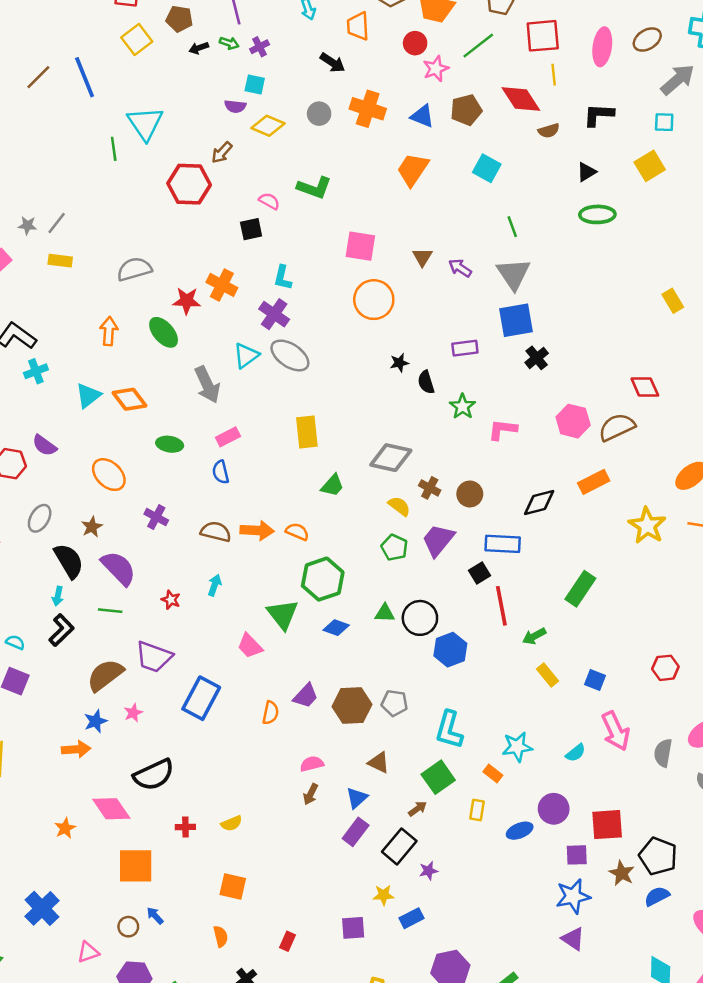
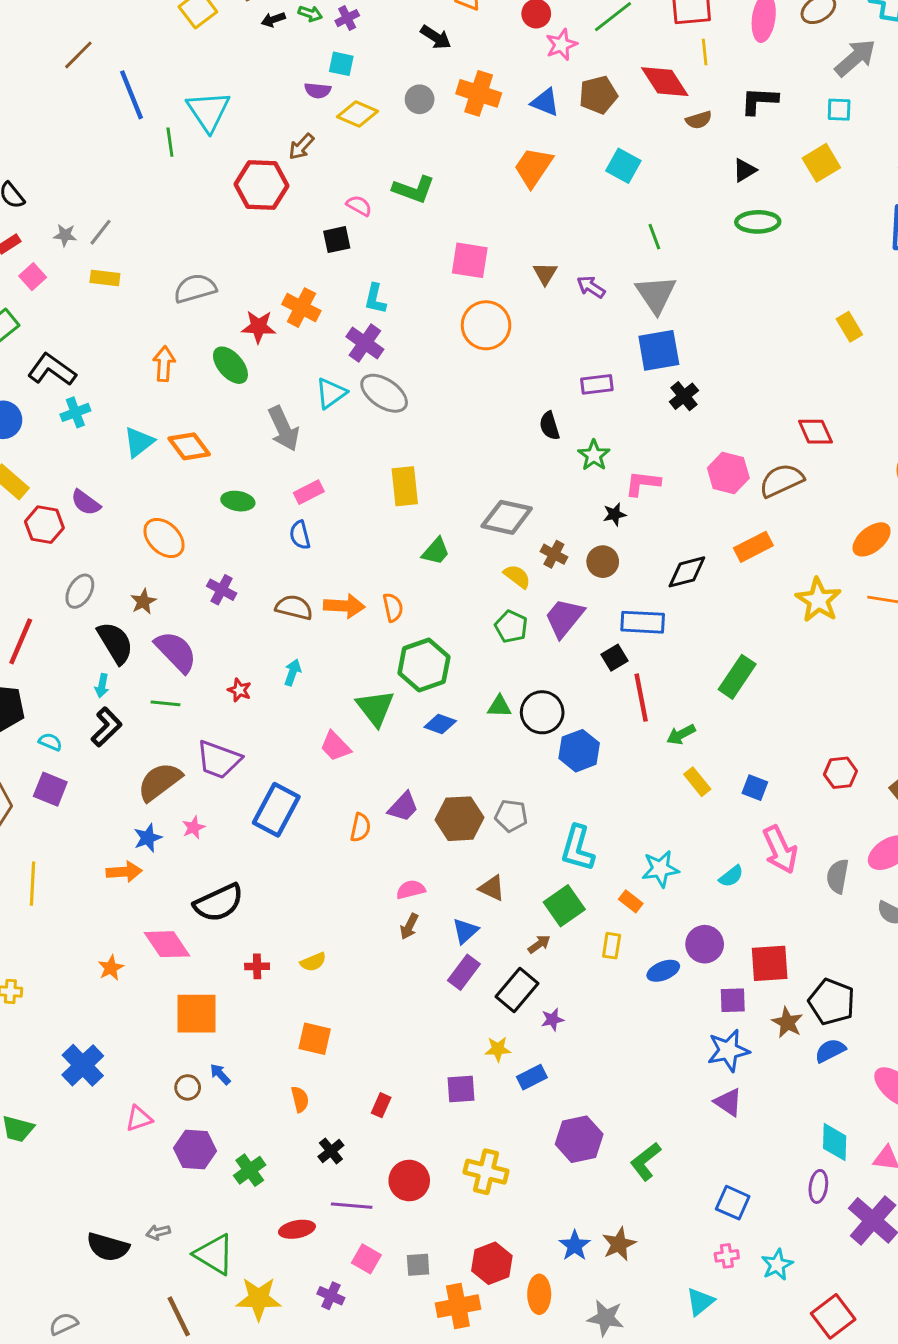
blue line: (85, 77) -> (132, 95), moved
black star: (399, 363) -> (615, 514), moved
orange semicircle: (297, 532) -> (393, 607), turned 55

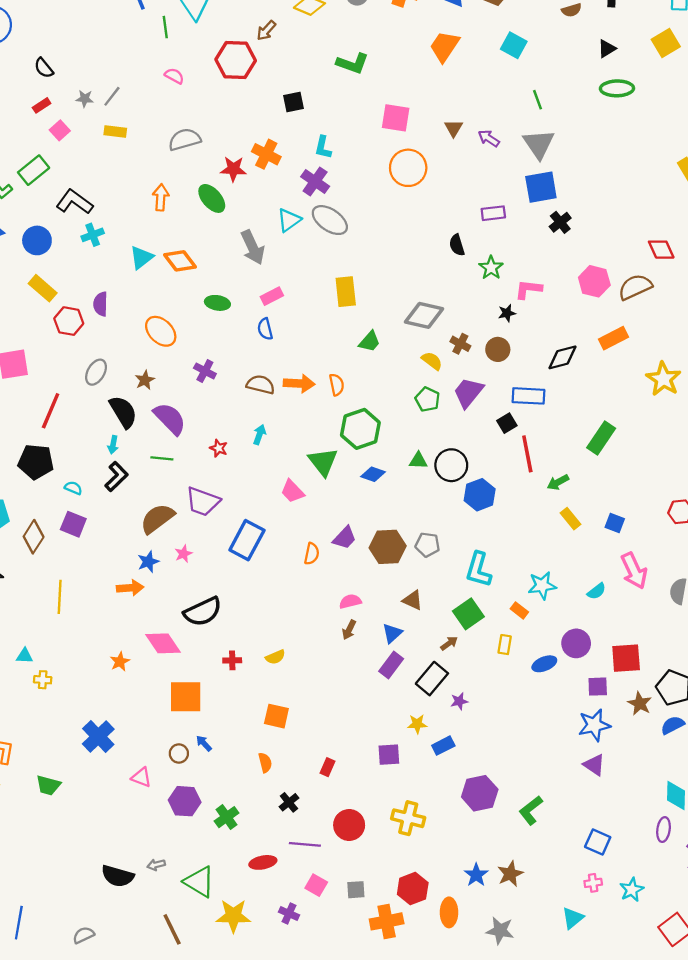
pink semicircle: (359, 206) -> (174, 76), moved
purple semicircle: (86, 503) -> (101, 304), turned 55
pink triangle: (139, 1118) -> (141, 777), turned 40

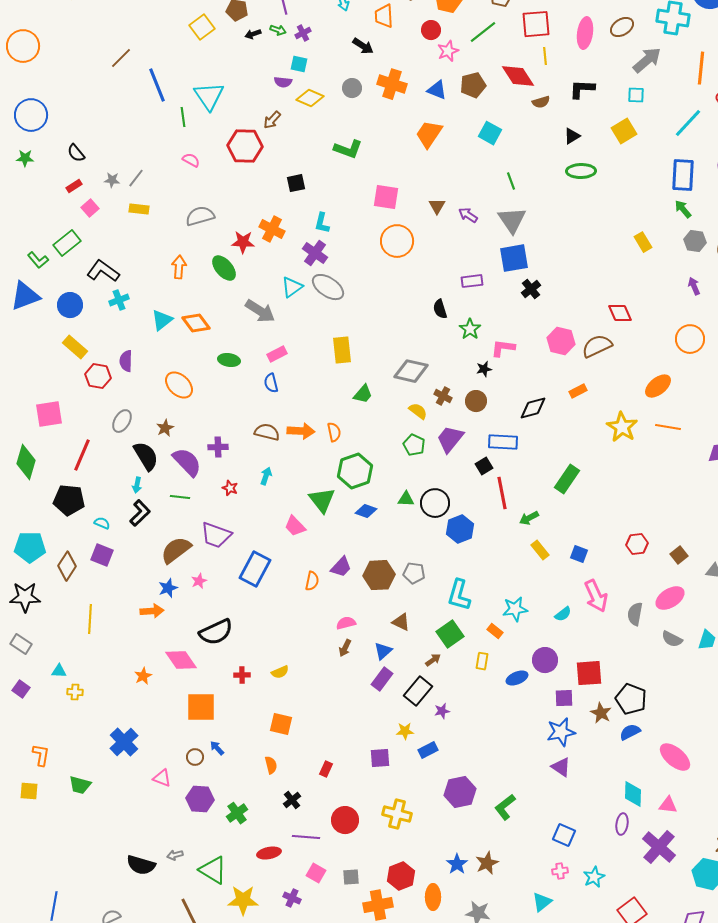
gray arrow: (253, 247) -> (260, 311), turned -32
orange rectangle: (614, 338) -> (578, 391), size x0.7
purple cross: (205, 371) -> (218, 447), moved, turned -30

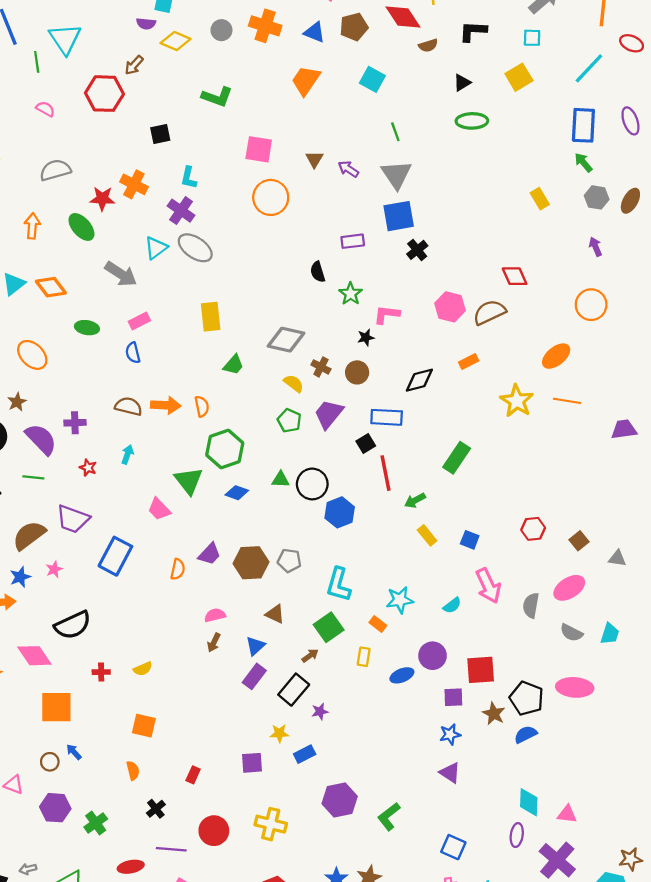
blue star: (561, 732) -> (450, 734), size x0.7
pink ellipse: (675, 757) -> (575, 687), moved, turned -36

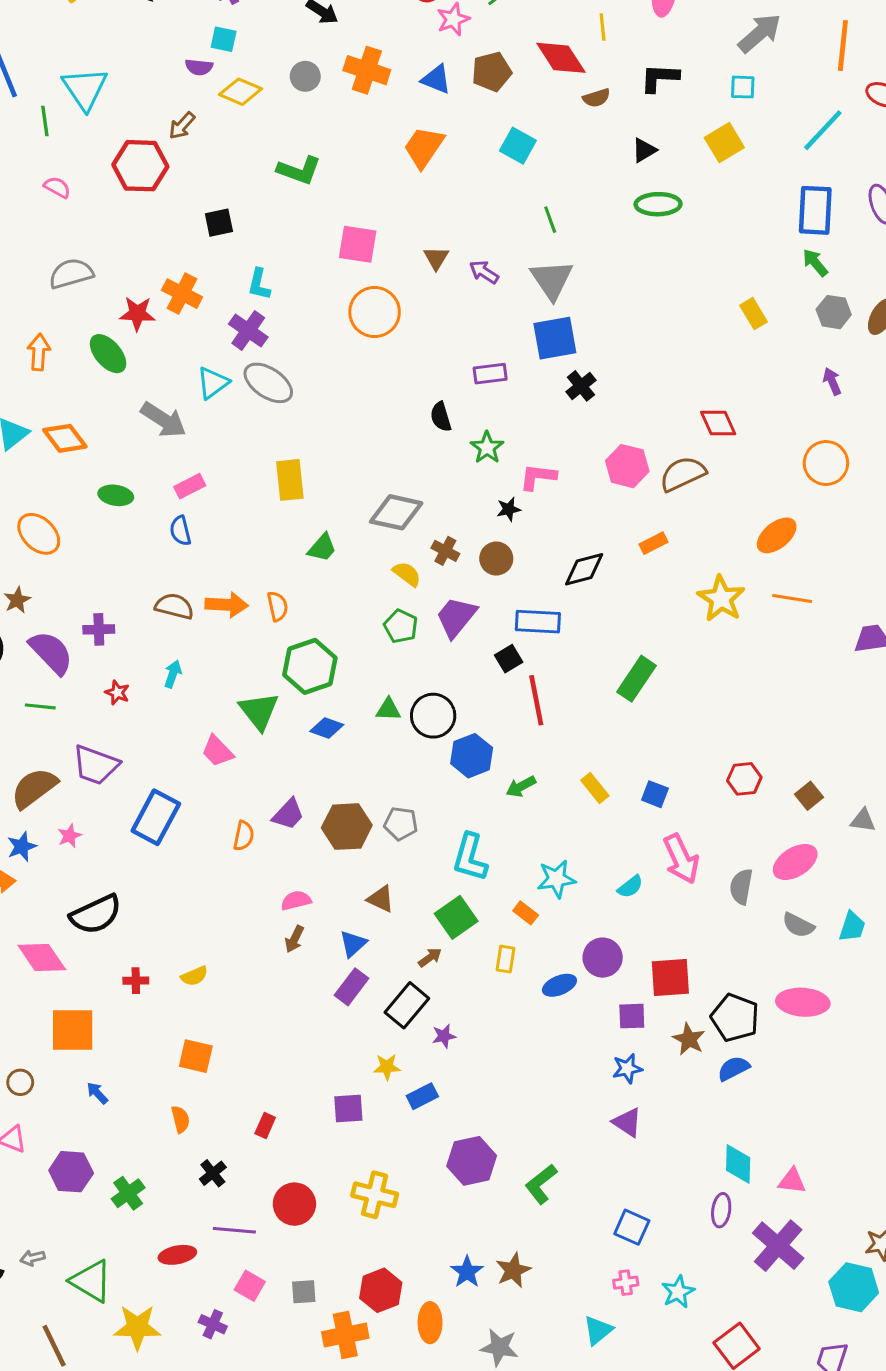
green arrow: (415, 500) -> (521, 787), moved
brown circle: (50, 762) -> (20, 1082), moved

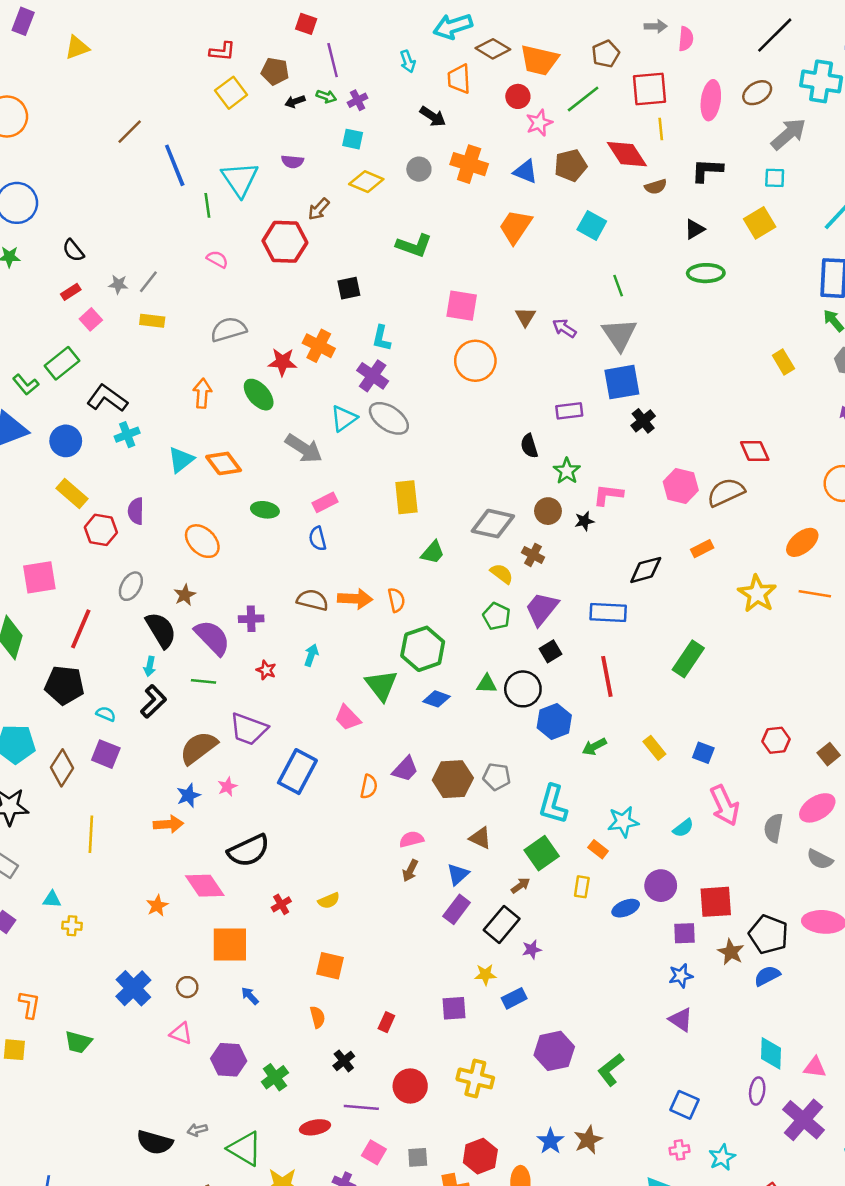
purple semicircle: (199, 67) -> (292, 162), moved
brown circle: (496, 559) -> (548, 511), moved
black square: (509, 659) -> (550, 651), moved
red cross: (136, 981) -> (281, 904), turned -30

